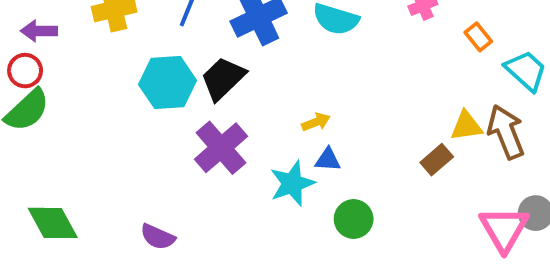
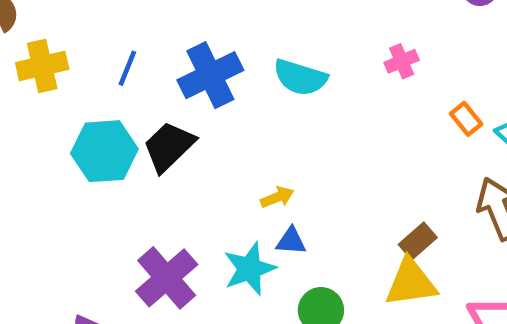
orange rectangle: (478, 37) -> (466, 119), moved
yellow triangle: (466, 126) -> (411, 283), moved, size x1.4
purple cross: (221, 148) -> (167, 278), moved

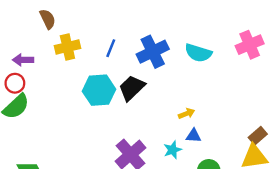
pink cross: (402, 61) -> (250, 45), size x1.6
cyan star: (250, 269) -> (173, 150), size x0.7

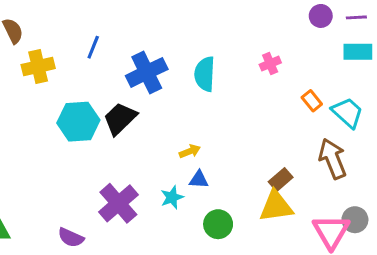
pink cross: (250, 45) -> (270, 64), size x0.6
blue line: (111, 48) -> (93, 47), moved
cyan semicircle: (198, 53) -> (205, 74), turned 76

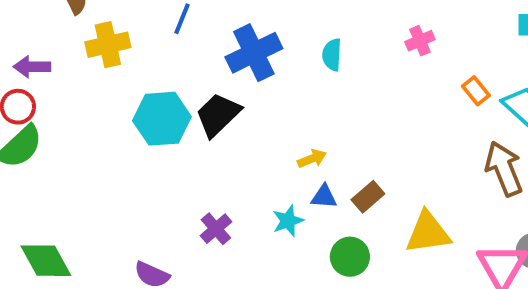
cyan semicircle: (205, 74) -> (332, 55), size x0.7
brown rectangle: (281, 180) -> (368, 197), moved
purple cross: (118, 203) -> (216, 229), size x0.6

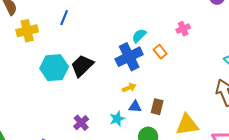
blue cross: (254, 53) -> (129, 57), moved
cyan semicircle: (332, 55) -> (139, 36), turned 42
orange rectangle: (476, 91) -> (160, 52), moved
brown rectangle: (368, 197) -> (157, 107), turned -35

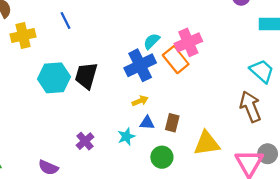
blue line: (64, 18) -> (65, 21), turned -49
pink cross: (183, 29) -> (188, 42), moved, size x1.6
orange rectangle: (160, 52) -> (176, 60), size x1.6
black trapezoid: (82, 66) -> (86, 76), turned -30

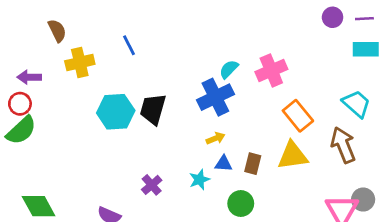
orange rectangle: (176, 60) -> (298, 116), moved
yellow triangle: (207, 143) -> (293, 156), moved

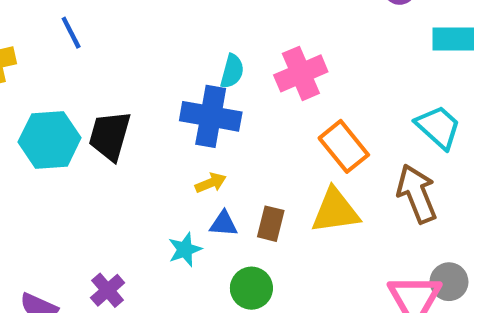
cyan semicircle: (229, 69) -> (232, 71), turned 150
blue cross: (215, 97) -> (211, 116), turned 36
purple cross: (152, 185) -> (108, 290), moved

